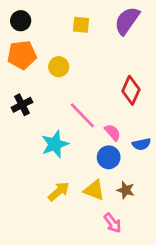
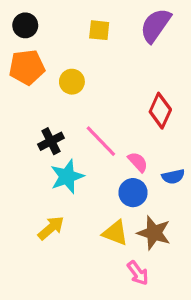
black cross: (22, 105) -> (51, 141), moved
brown star: (126, 190) -> (154, 233), size x1.5
yellow arrow: (59, 191) -> (51, 228), moved

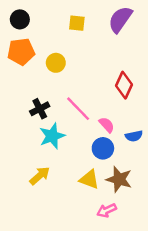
pink arrow: (138, 273) -> (107, 210), turned 102

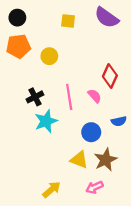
purple semicircle: (120, 19) -> (107, 18), turned -90
pink line: (78, 109) -> (69, 97), turned 35
pink semicircle: (107, 125) -> (95, 96), moved
yellow arrow: (40, 176) -> (52, 190), moved
brown star: (119, 179) -> (106, 160), turned 30

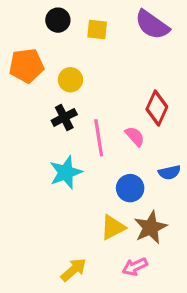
black circle: (17, 18) -> (58, 20), moved
black cross: (35, 97) -> (64, 117), moved
yellow triangle: (79, 160) -> (113, 227), turned -48

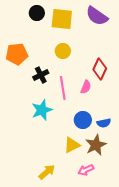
yellow square: (97, 29) -> (62, 19), size x1.6
orange pentagon: (26, 66) -> (17, 54), moved
yellow circle: (70, 80) -> (63, 51), moved
pink semicircle: (135, 136) -> (86, 87), turned 64
blue semicircle: (169, 172) -> (104, 123), moved

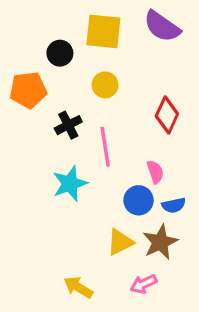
black circle: (37, 13) -> (60, 53), moved
pink semicircle: (86, 87) -> (155, 172), moved, turned -40
yellow arrow: (47, 172) -> (78, 287), turned -108

